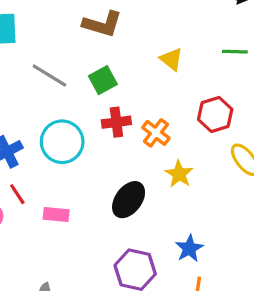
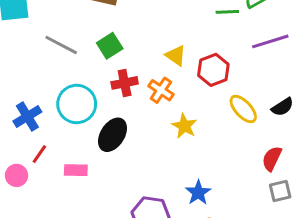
yellow triangle: (171, 59) -> (176, 55), moved
red line: (17, 194) -> (39, 154), turned 72
black ellipse: (129, 200) -> (113, 135), moved

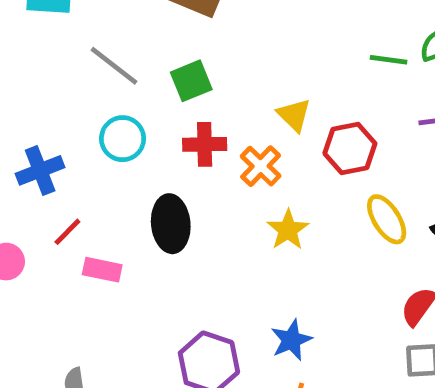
cyan circle: (77, 104) -> (123, 139), moved, size x0.7
black ellipse: (113, 135) -> (171, 224), turned -48
red line: (39, 154) -> (67, 232), moved

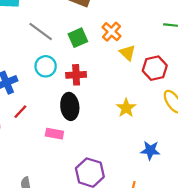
red cross: (205, 144) -> (76, 75), moved
orange cross: (261, 166) -> (111, 32), moved
pink rectangle: (102, 270) -> (54, 134), moved
blue star: (291, 340) -> (150, 150), moved, turned 30

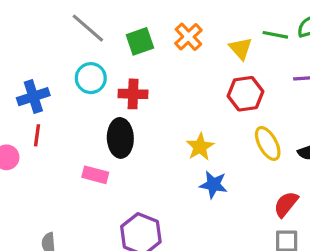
yellow triangle: (128, 53) -> (241, 48), moved
red line: (20, 112) -> (37, 135), moved, turned -40
blue star: (150, 150) -> (213, 185), moved

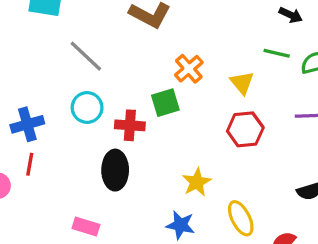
green line: (275, 35) -> (277, 53), moved
green square: (140, 41) -> (165, 103), moved
yellow ellipse: (268, 143) -> (241, 218), moved
pink rectangle: (95, 175) -> (86, 227), moved
blue star: (213, 185) -> (180, 225), moved

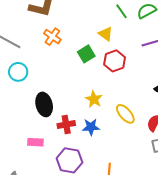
green line: (277, 53) -> (121, 11), turned 56
orange cross: (189, 69) -> (52, 37), moved
green square: (165, 103) -> (86, 54), moved
red cross: (130, 125) -> (66, 125), moved

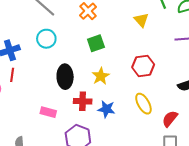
green square: (86, 54) -> (96, 43), moved
red hexagon: (115, 61) -> (143, 66), moved
yellow star: (94, 99) -> (101, 76), moved

